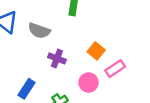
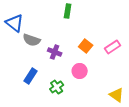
gray semicircle: (39, 31) -> (32, 40), moved
pink rectangle: (115, 69) -> (113, 47), moved

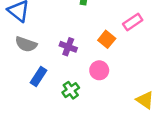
gray semicircle: (32, 40) -> (26, 44), moved
pink rectangle: (113, 47) -> (133, 22), moved

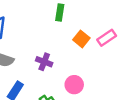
orange square: (107, 39) -> (81, 39), moved

